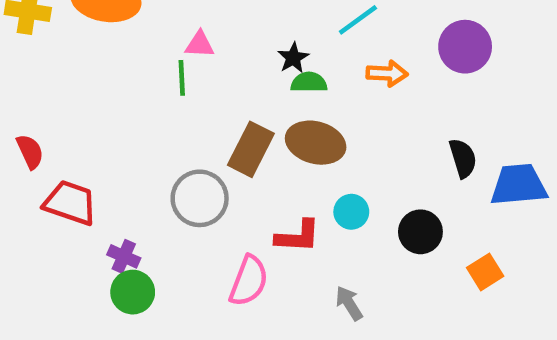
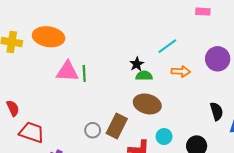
pink triangle: (200, 44) -> (67, 71), moved, size x1.6
brown rectangle: (251, 149) -> (117, 126), moved
gray circle: (200, 198) -> (93, 130), size x0.6

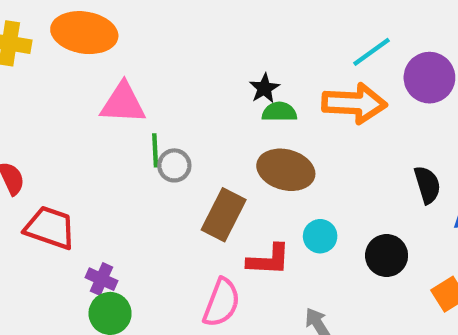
cyan line: (167, 46) -> (372, 52), moved
orange arrow: (181, 71) -> (354, 103), size x1.6
green line: (84, 74) -> (155, 150), moved
gray circle: (93, 130) -> (174, 165), moved

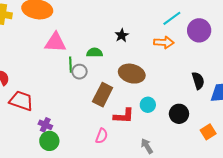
orange arrow: (354, 103) -> (164, 42), size x0.7
green semicircle: (279, 112) -> (95, 52), moved
pink semicircle: (221, 303) -> (102, 136), size x0.7

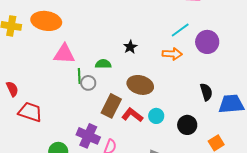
red L-shape: (124, 116) -> (132, 115), moved, turned -145
purple cross: (45, 125) -> (88, 136), moved, size x1.6

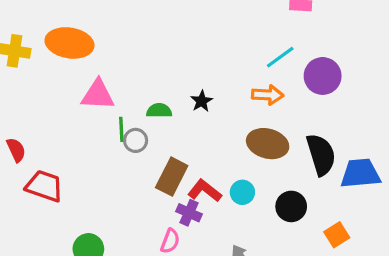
black star: (130, 47) -> (202, 101), moved
brown ellipse: (140, 85) -> (268, 144), moved
black semicircle: (206, 92) -> (321, 155), size x1.5
purple cross: (88, 136) -> (189, 213), moved, size x0.7

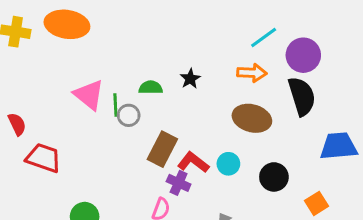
pink triangle: (98, 95) -> (89, 95), moved, turned 36
black semicircle: (321, 155) -> (302, 96), moved

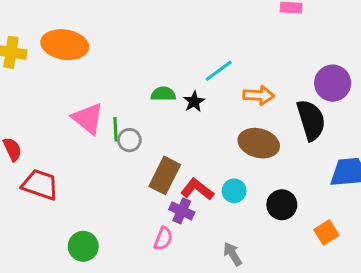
cyan line: (264, 38) -> (219, 71), moved
purple circle: (303, 55) -> (333, 83), moved
green semicircle: (151, 87) -> (163, 94), moved

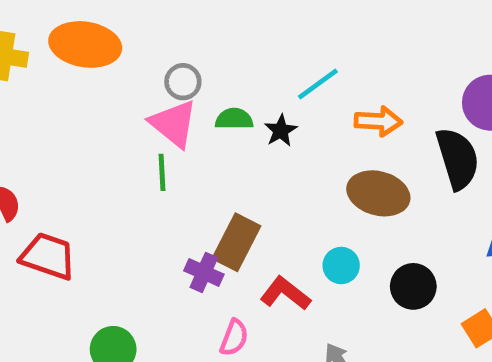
pink triangle: (88, 119) -> (174, 124), moved
gray circle: (129, 140) -> (183, 82), moved
red L-shape: (197, 189) -> (285, 293), moved
purple cross: (182, 211) -> (204, 272), moved

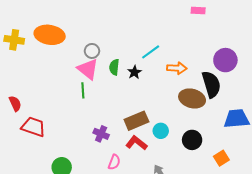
green semicircle: (234, 119) -> (114, 67), turned -84
brown ellipse: (378, 193) -> (192, 98), moved
brown rectangle: (236, 242) -> (136, 121), moved, turned 40

